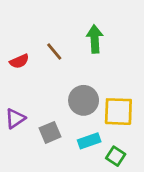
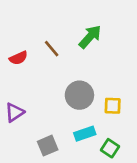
green arrow: (95, 39) -> (90, 37), turned 45
yellow square: (118, 112) -> (113, 106), size x0.6
gray square: (50, 132) -> (48, 146), moved

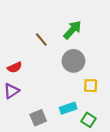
red semicircle: (18, 58) -> (15, 67), moved
gray circle: (79, 95) -> (73, 61), moved

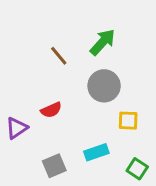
red semicircle: (15, 67) -> (51, 110), moved
green square: (88, 120) -> (137, 169), moved

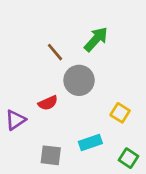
gray circle: (104, 86) -> (79, 80), moved
yellow square: (128, 121) -> (120, 113), turned 30
gray square: (54, 166) -> (51, 155), turned 30

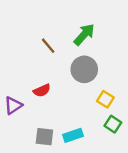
gray circle: (79, 80) -> (84, 69), moved
cyan rectangle: (90, 143) -> (73, 135), moved
green square: (129, 158) -> (113, 124), moved

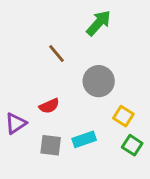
green arrow: (84, 34) -> (99, 23), moved
cyan rectangle: (73, 135) -> (84, 139), moved
gray square: (44, 137) -> (51, 145), moved

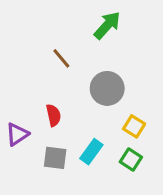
red semicircle: (49, 106) -> (53, 115), turned -78
cyan rectangle: (84, 139) -> (91, 152), turned -35
green square: (132, 145) -> (131, 160), moved

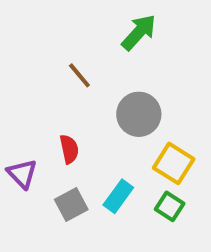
yellow square: (134, 126) -> (174, 163), size x1.4
purple triangle: (17, 134) -> (22, 174), turned -40
gray square: (55, 158) -> (71, 204), turned -35

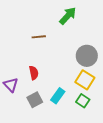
brown line: (79, 75) -> (39, 37), turned -56
gray circle: (139, 114) -> (87, 56), moved

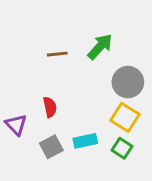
green arrow: (68, 16) -> (100, 47), moved
cyan rectangle: (58, 96) -> (85, 141), turned 42

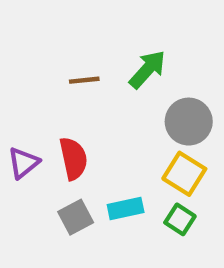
red semicircle: (50, 107) -> (73, 159), size x1.4
purple triangle: (16, 125) -> (23, 163), moved, turned 35

